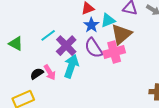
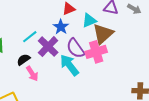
blue star: (91, 25) -> (61, 27), moved
cyan arrow: (71, 66) -> (69, 65), moved, turned -55
black semicircle: (37, 74) -> (23, 60), moved

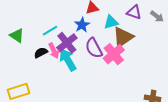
pink cross: (96, 52) -> (114, 54), turned -30
cyan arrow: (69, 65) -> (68, 60), moved
pink arrow: (32, 74) -> (54, 51), moved

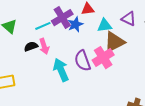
purple cross: (67, 43) -> (62, 18), moved
purple semicircle: (94, 48) -> (83, 61), moved
cyan arrow: (68, 60) -> (61, 70), moved

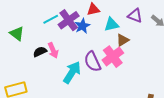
cyan line: (43, 26) -> (51, 19), moved
brown triangle: (114, 42) -> (123, 40), size x0.6
cyan arrow: (61, 70) -> (72, 72), turned 60

